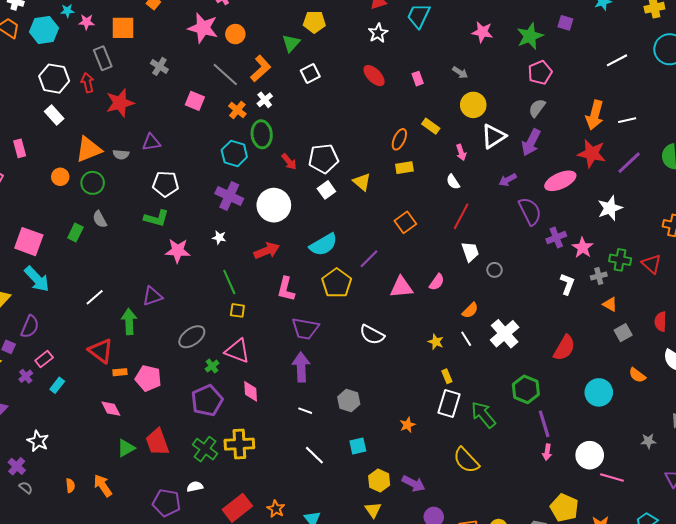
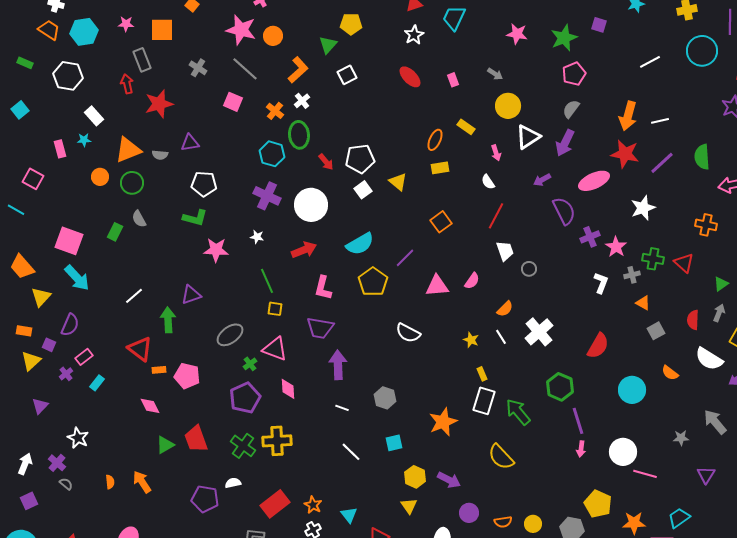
cyan star: (67, 11) -> (84, 140), moved
gray line: (225, 75) -> (245, 69), moved
white hexagon: (54, 79) -> (68, 76), moved
purple trapezoid: (305, 329) -> (320, 328), moved
orange star: (407, 425) -> (443, 422), size x1.8

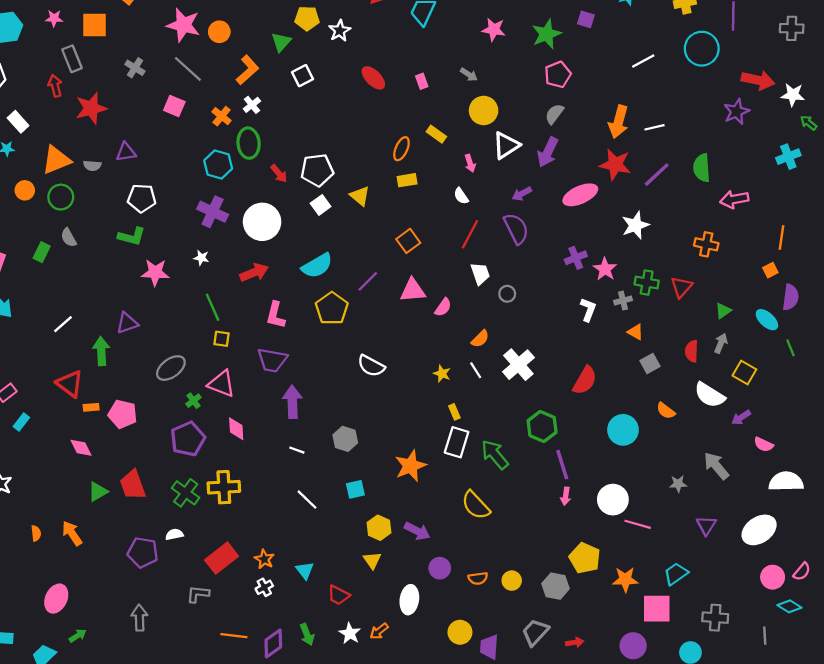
white star: (414, 35) -> (340, 31), moved
purple semicircle: (564, 211) -> (516, 229), moved
red triangle: (684, 263) -> (681, 287), turned 30
pink triangle: (437, 286) -> (413, 290), moved

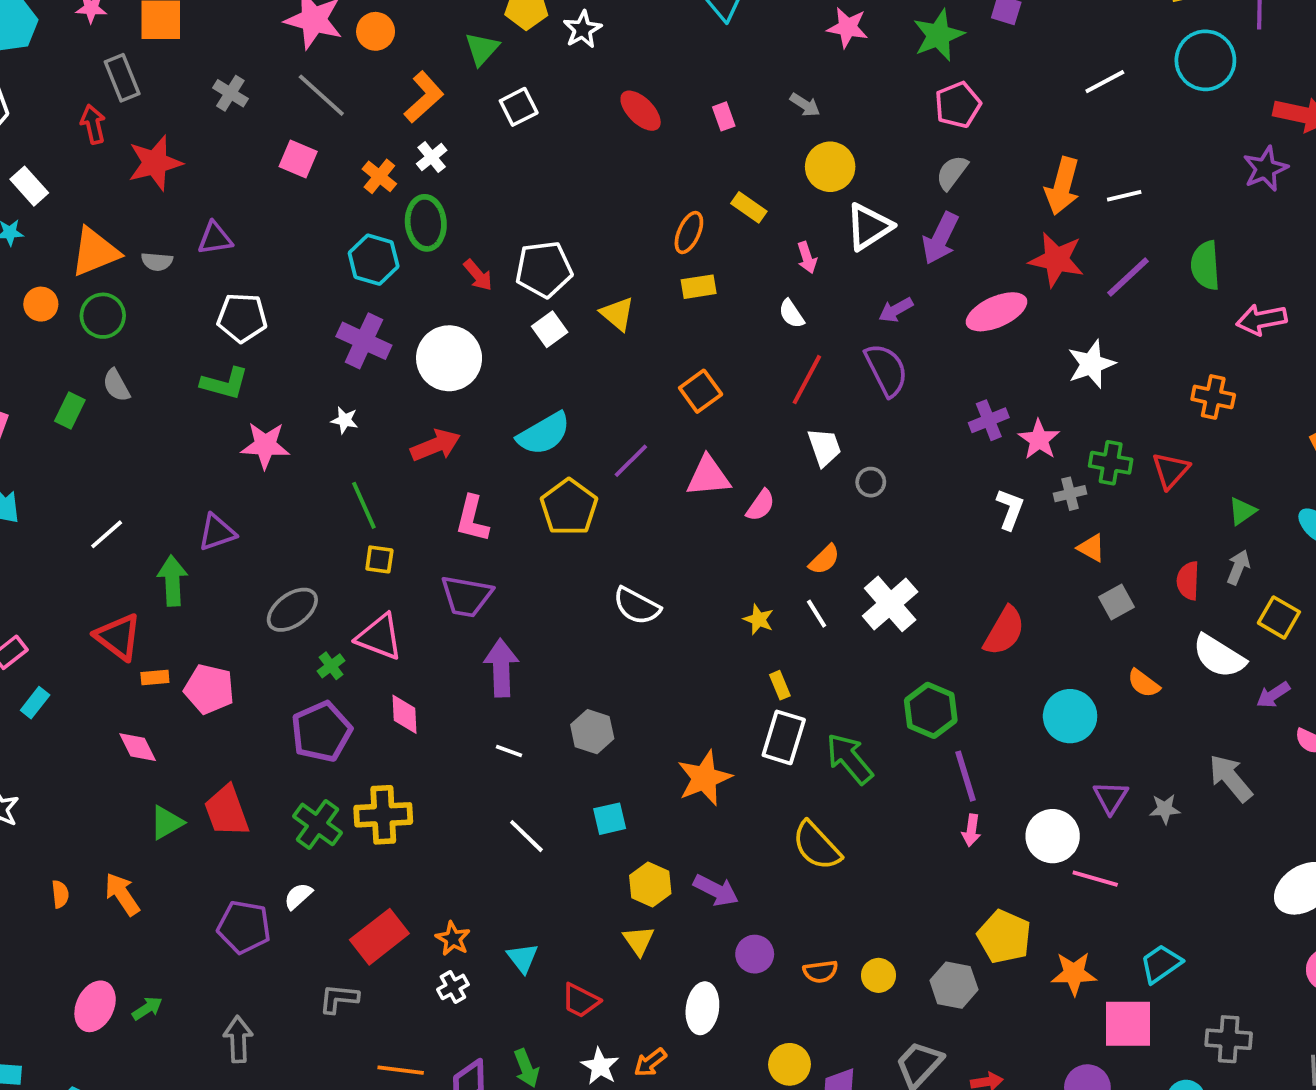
purple triangle: (706, 525) -> (1111, 797), moved
white semicircle: (174, 534) -> (298, 896), turned -30
green arrow: (78, 636) -> (147, 1008), moved

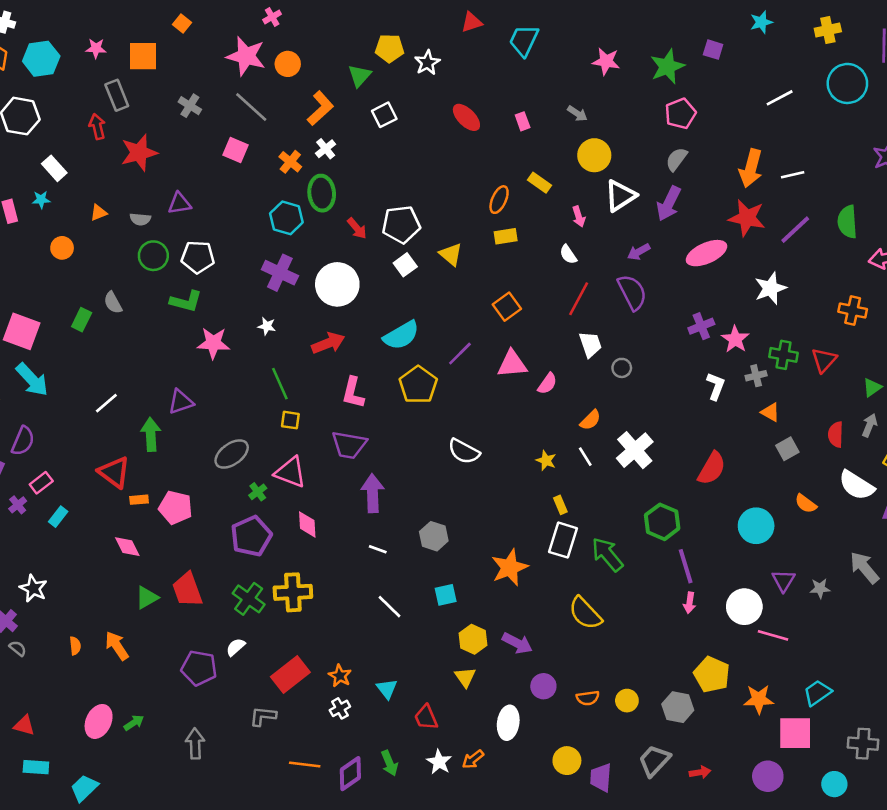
orange triangle: (95, 252) -> (99, 213), size x0.5
green circle: (103, 316) -> (153, 256), moved
red trapezoid: (581, 1001) -> (426, 718), turned 40

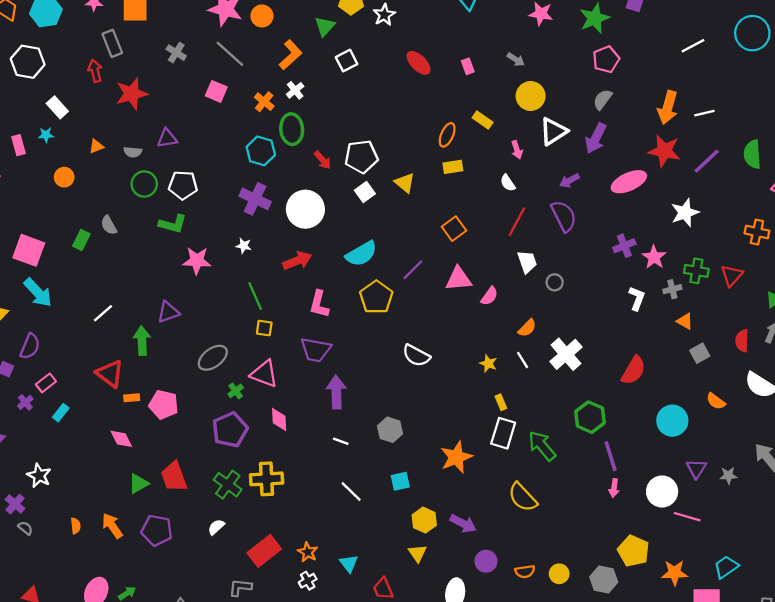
purple pentagon: (199, 668) -> (157, 530), moved

